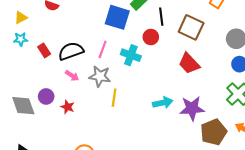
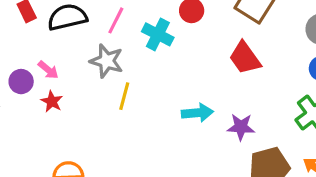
pink arrow: (72, 76) -> (48, 70), moved
purple star: (192, 108) -> (241, 127), size x0.7

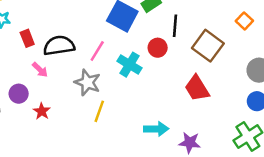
pink arrow: (48, 70) -> (40, 70), moved

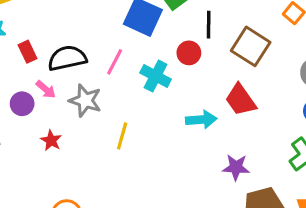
gray star: (87, 82) -> (85, 100), moved
purple circle: (19, 94) -> (22, 104), moved
cyan arrow: (156, 129) -> (201, 120), moved

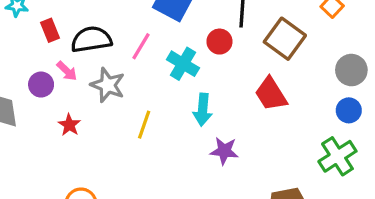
cyan arrow: (201, 120) -> (203, 110), moved, turned 96
purple star: (236, 167) -> (224, 151), moved

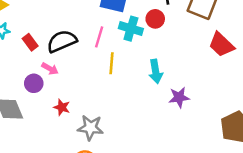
cyan cross: (183, 64) -> (131, 29), moved
gray star: (108, 85) -> (90, 128), moved
red trapezoid: (271, 94) -> (221, 45), moved
yellow line: (144, 125) -> (112, 63), moved

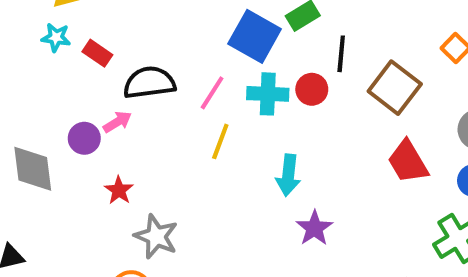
cyan cross: (131, 29) -> (268, 94), turned -30
red rectangle: (30, 42) -> (97, 53), moved, turned -35
pink arrow: (50, 69) -> (117, 122), turned -77
purple star: (179, 97) -> (314, 228), turned 30

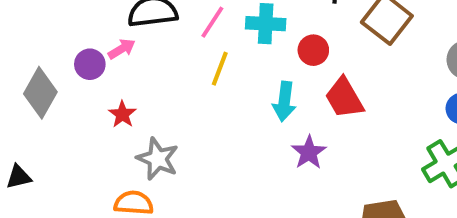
red circle: (312, 89) -> (313, 50), moved
red trapezoid: (408, 162) -> (344, 98), moved
gray diamond: (33, 169) -> (40, 93), turned 36

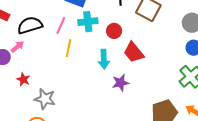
purple star: (309, 152) -> (120, 83), turned 30

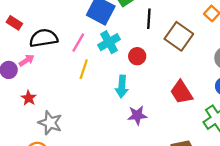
cyan cross: (88, 22) -> (109, 42), turned -30
red trapezoid: (134, 52) -> (181, 92), moved

